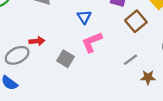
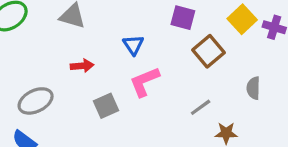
red arrow: (37, 41) -> (82, 66), moved
gray square: (66, 59) -> (106, 106), turned 35

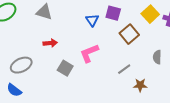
blue triangle: (133, 45) -> (92, 20), moved
gray square: (106, 106) -> (65, 68), turned -35

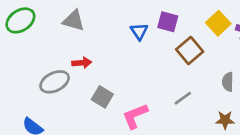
pink L-shape: (89, 53) -> (135, 116), moved
gray ellipse: (21, 65) -> (55, 82), moved
brown star: (140, 85) -> (225, 120), moved

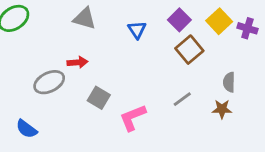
gray triangle: (74, 20) -> (85, 18), moved
purple square: (168, 22) -> (179, 20), moved, turned 30
brown star: (225, 120) -> (222, 109), moved

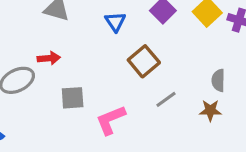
brown square: (189, 50) -> (144, 61), moved
gray square: (99, 98) -> (73, 98), turned -35

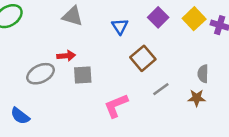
gray square: (73, 98) -> (83, 75), moved

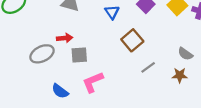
gray semicircle: (203, 74) -> (185, 54), turned -56
pink L-shape: (116, 106) -> (93, 82), moved
blue semicircle: (20, 116) -> (60, 91), moved

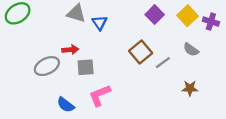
blue triangle: (112, 12) -> (100, 23), moved
gray semicircle: (185, 54) -> (191, 50), moved
gray line: (148, 67) -> (163, 63), moved

